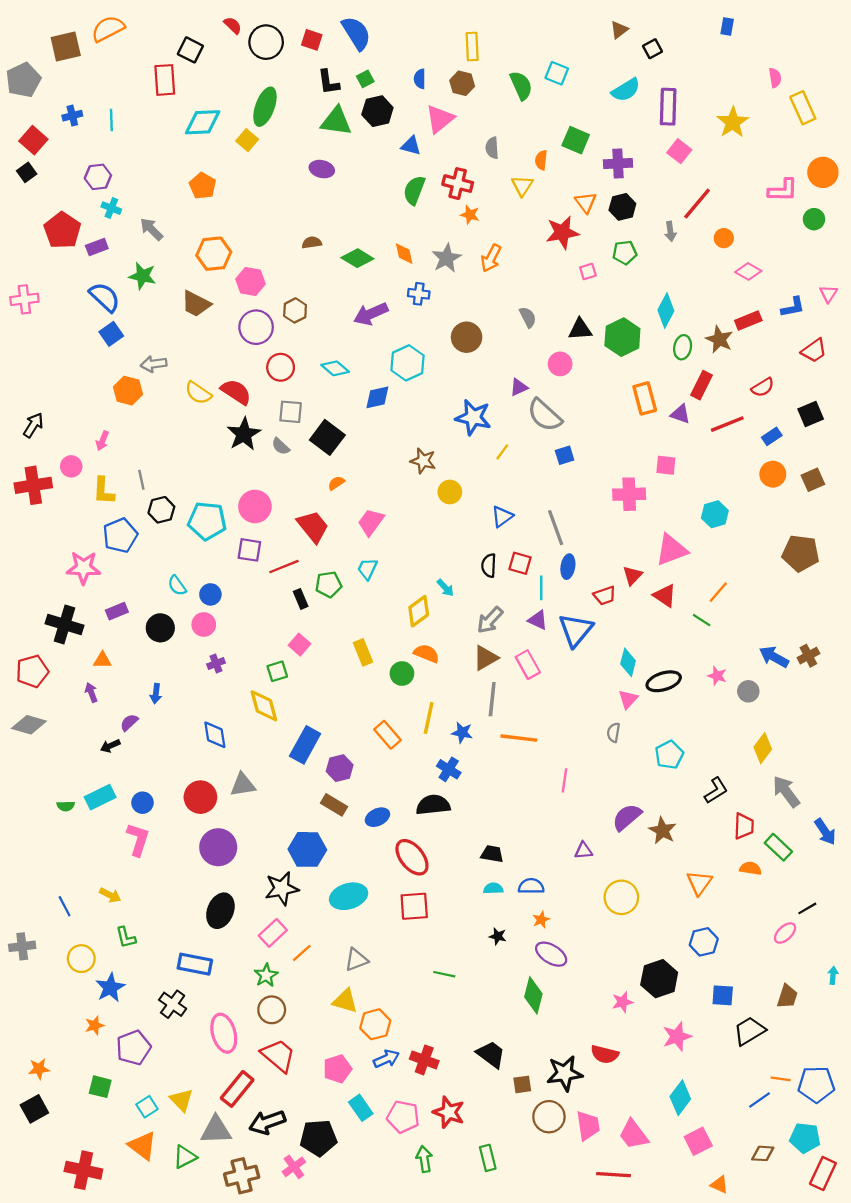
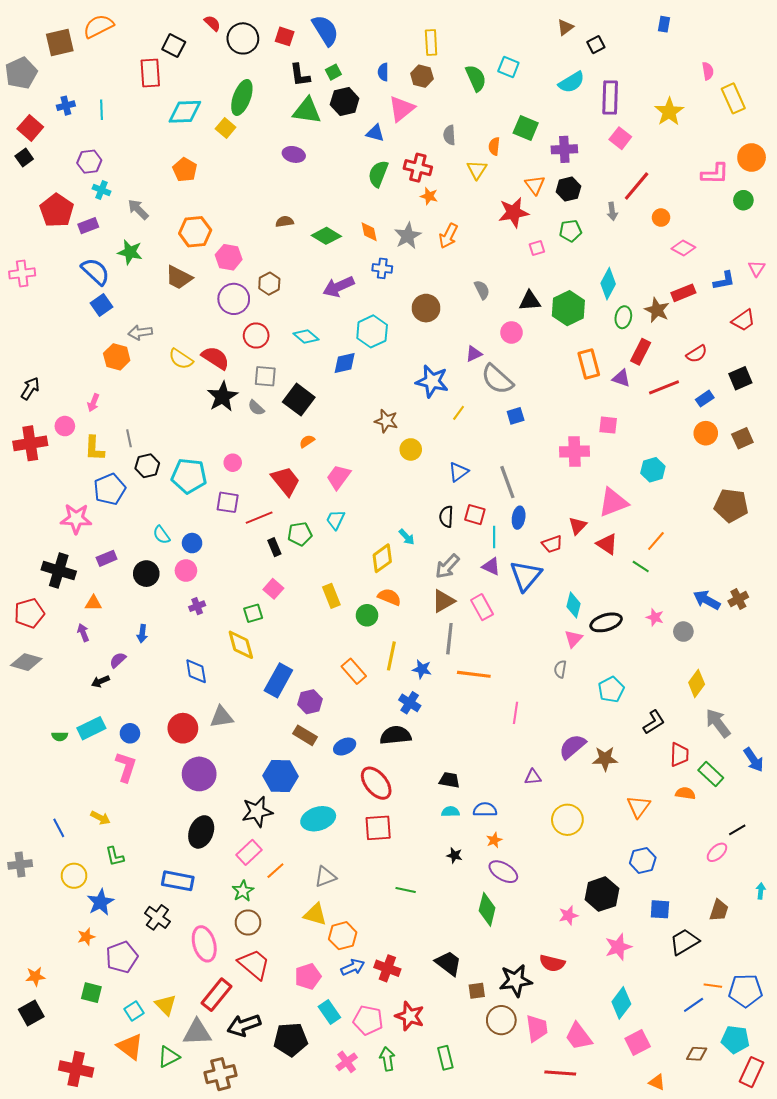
pink circle: (255, 506) -> (233, 463), size x0.6
brown star: (663, 831) -> (605, 759), turned -30
pink cross: (294, 1167) -> (347, 1062), moved

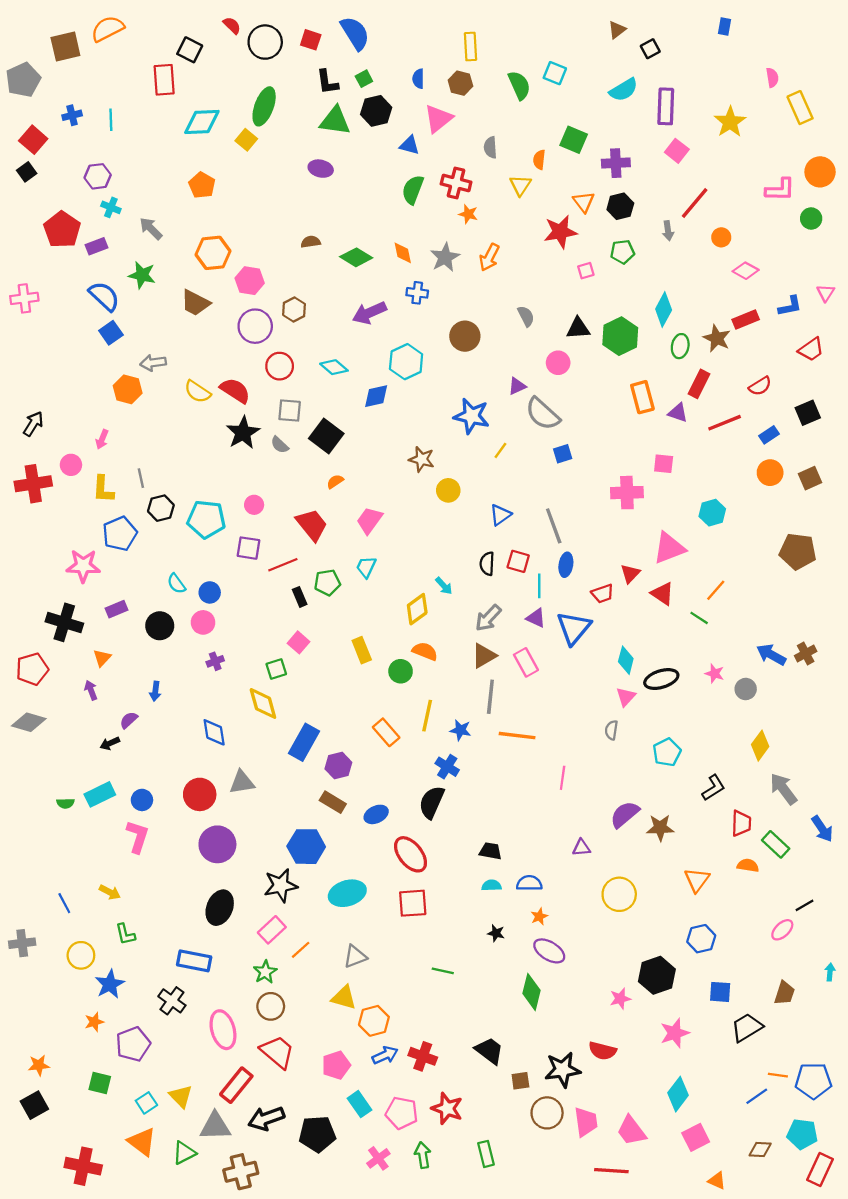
orange triangle: (93, 603) -> (102, 658), turned -48
black semicircle: (395, 735) -> (432, 802), turned -60

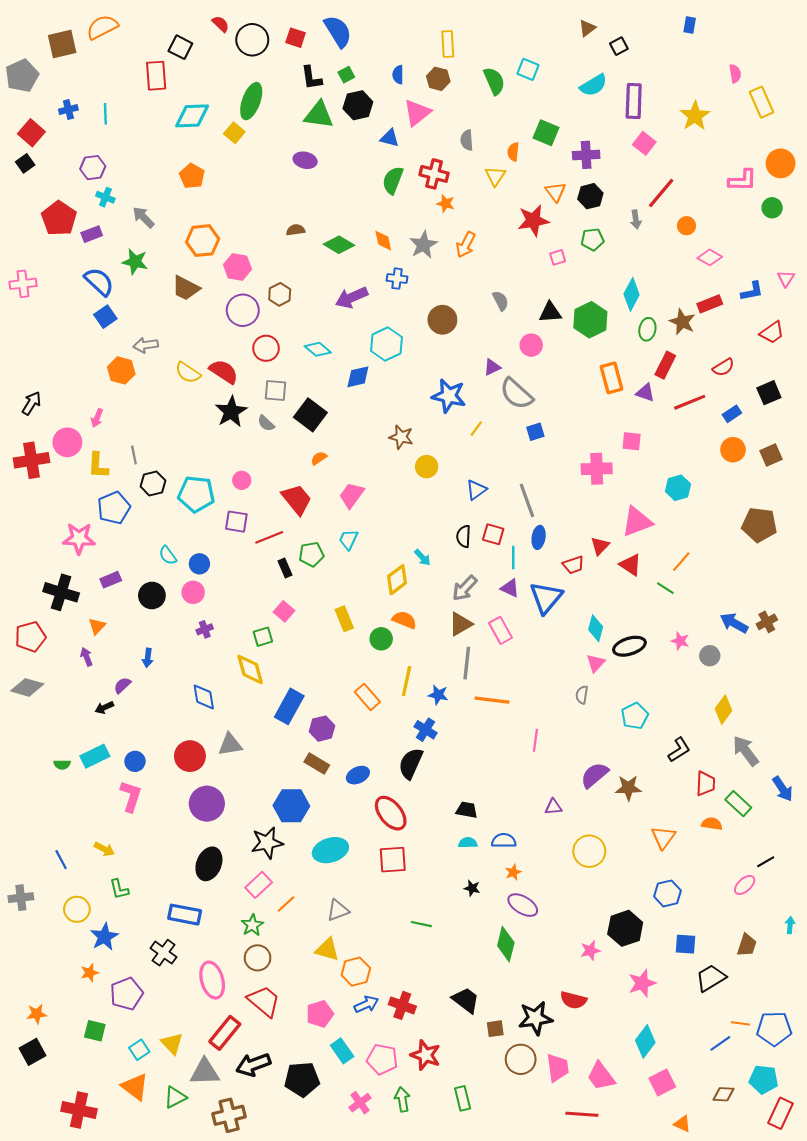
pink circle: (71, 465) -> (67, 442), size x1.4

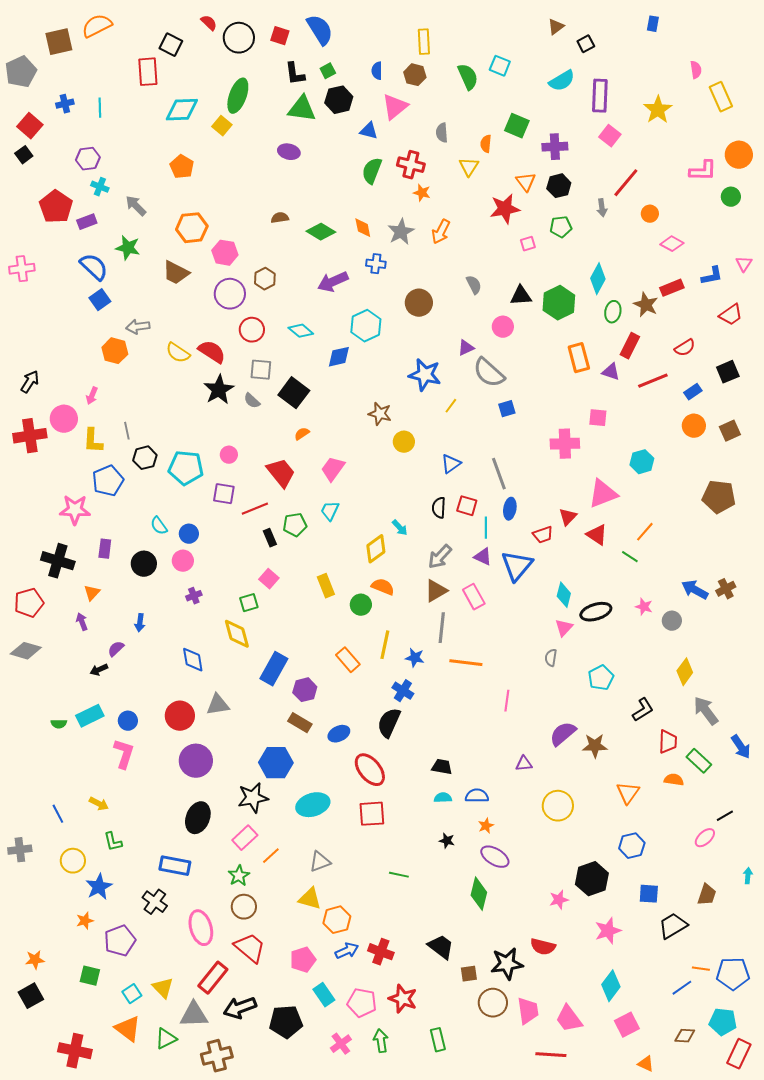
purple rectangle: (111, 580) -> (105, 549), turned -60

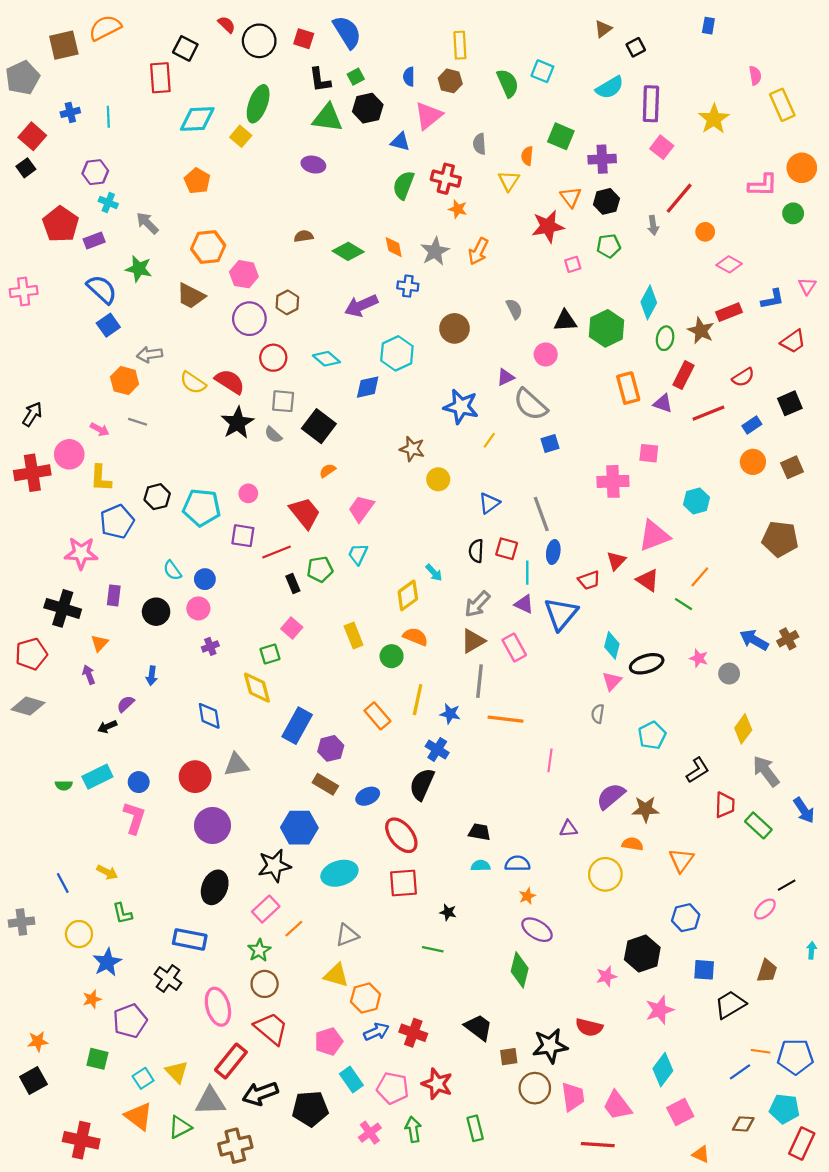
pink arrow: (92, 396) -> (100, 429), turned -84
gray line: (127, 431) -> (138, 422), moved, turned -60
orange semicircle: (674, 780) -> (632, 844), moved
black star: (447, 841) -> (448, 912), moved

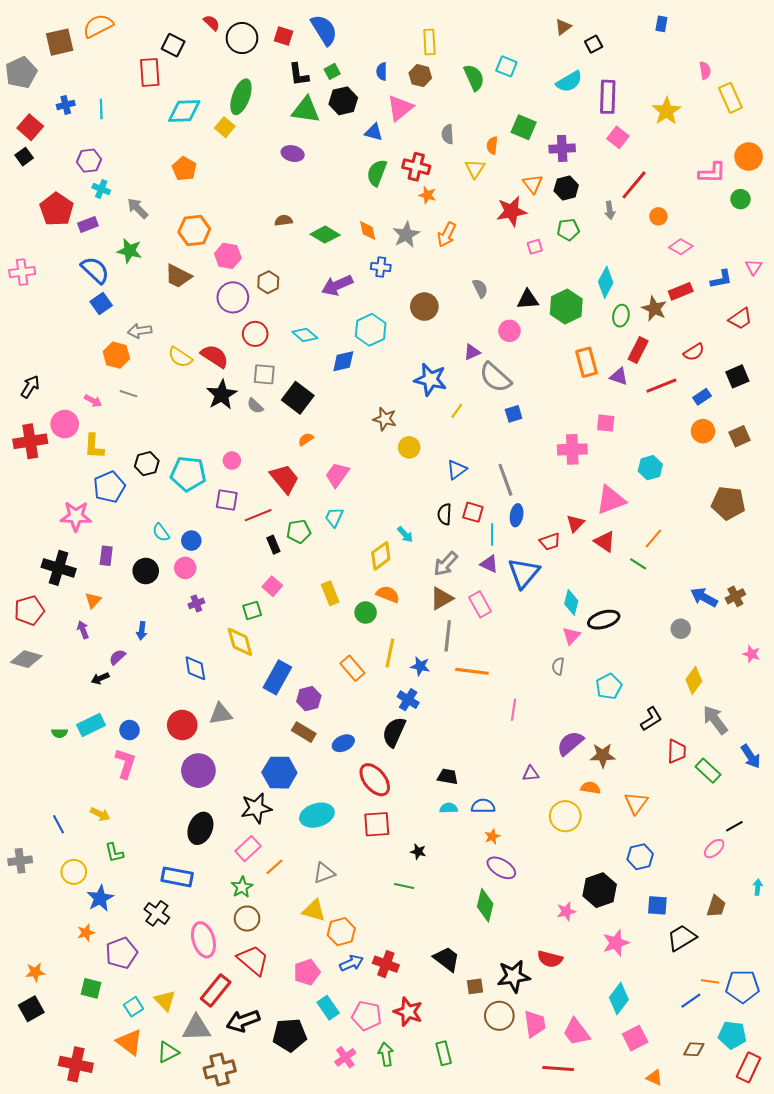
pink star: (699, 658) -> (752, 654), moved

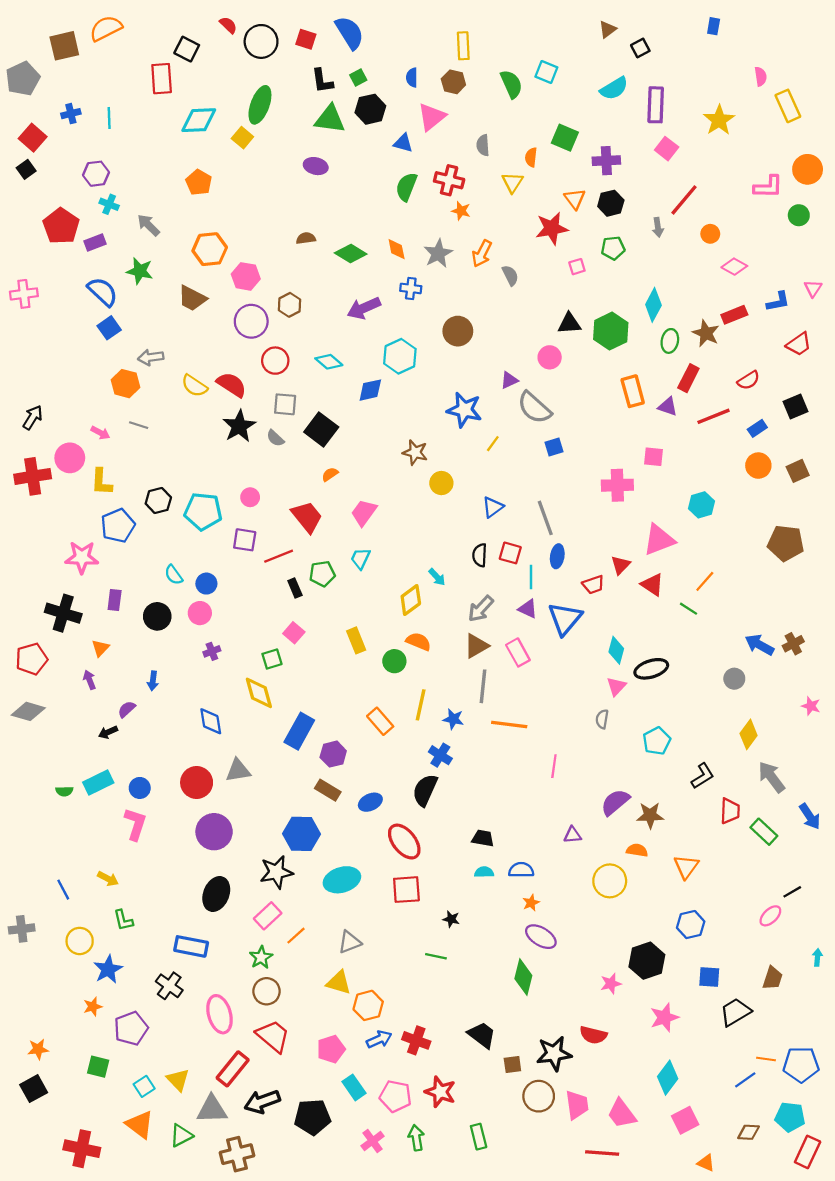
gray semicircle: (480, 288) -> (510, 275), moved

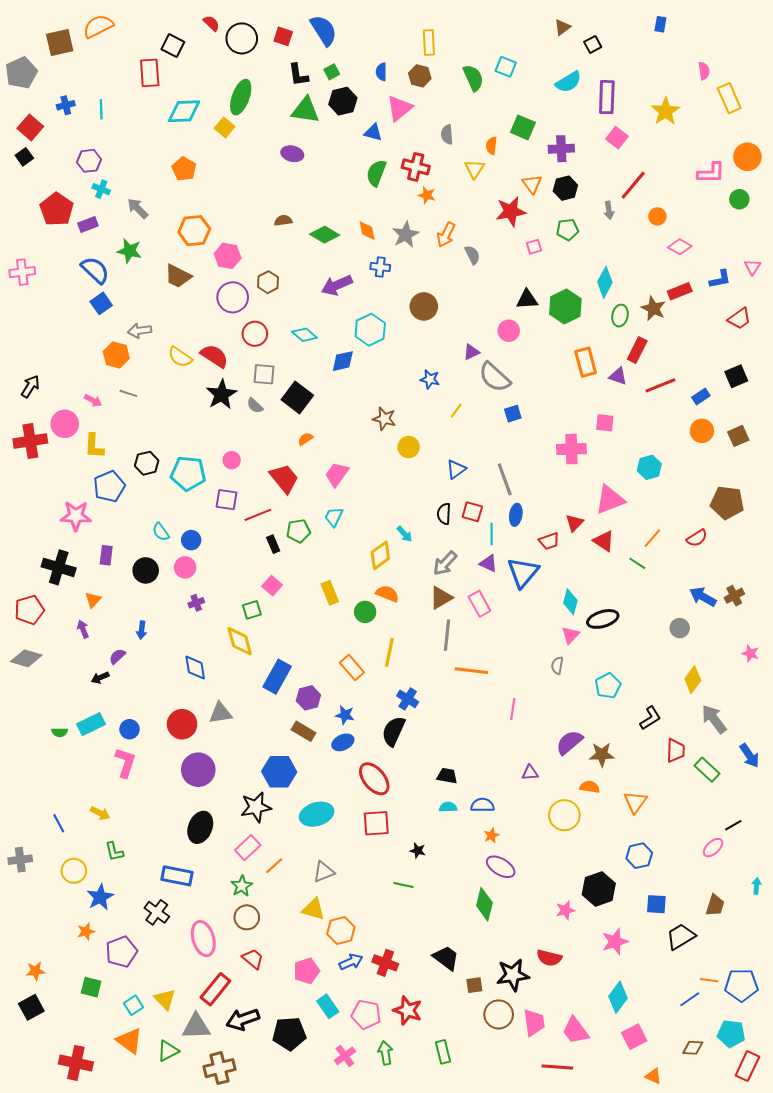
red semicircle: (749, 380) -> (697, 538), moved
blue star: (464, 410) -> (430, 379), size x0.6
blue star: (453, 719) -> (345, 715), moved
red trapezoid: (273, 1036) -> (253, 959), size x0.7

